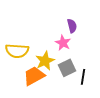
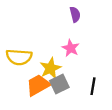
purple semicircle: (72, 26) -> (75, 14), moved
gray square: (67, 68) -> (59, 84), moved

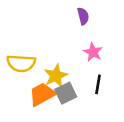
pink star: (71, 48) -> (93, 52), moved
black line: (93, 86) -> (98, 84), moved

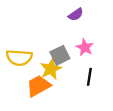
purple semicircle: (83, 16) -> (76, 15), turned 70
gray square: (66, 93) -> (60, 55), moved

